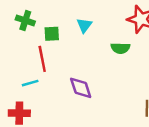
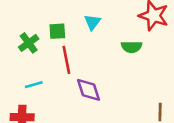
green cross: (25, 20) -> (29, 43), moved, turned 36
red line: (42, 59) -> (66, 60), moved

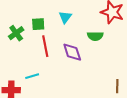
cyan line: (34, 85) -> (32, 76), moved
purple diamond: (89, 90) -> (72, 52), moved

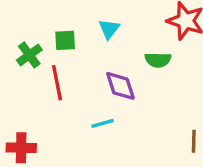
red line: (45, 46) -> (57, 83), moved
cyan line: (32, 76) -> (103, 123), moved

